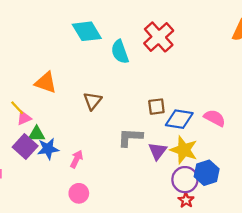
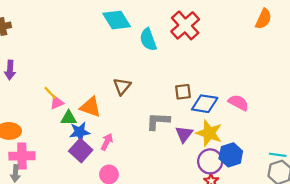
orange triangle: (46, 83) -> (90, 107), moved
purple square: (25, 147) -> (81, 151), moved

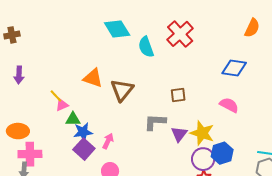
brown triangle: (122, 86) -> (122, 90), size x1.4
blue diamond: (205, 104) -> (234, 68), moved
orange triangle: (90, 107) -> (93, 78), moved

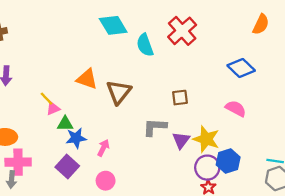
blue diamond: (234, 68) -> (241, 68), turned 35
purple square: (84, 149) -> (67, 166), moved

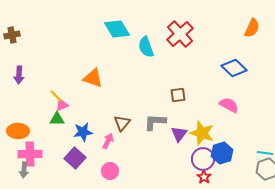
brown triangle: (119, 92) -> (122, 123), moved, size x0.7
green triangle: (65, 124) -> (57, 119), moved

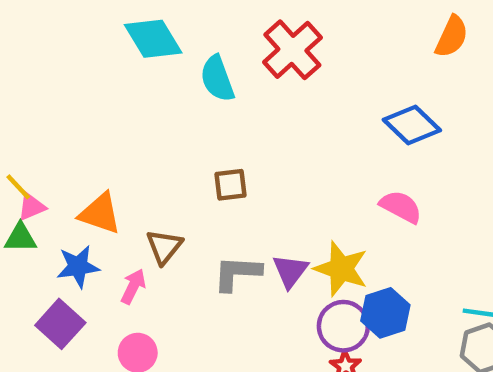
orange triangle: (93, 78) -> (100, 213), moved
brown square: (178, 95) -> (231, 185), moved
gray L-shape: (155, 122) -> (237, 273), moved

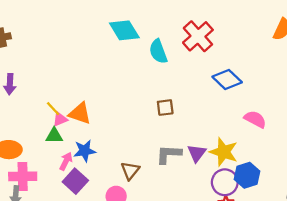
blue diamond: (412, 125) -> (227, 79), moved
orange triangle: (100, 213) -> (80, 113), moved
brown triangle: (164, 247) -> (130, 171), moved
pink arrow: (133, 286) -> (66, 161), moved

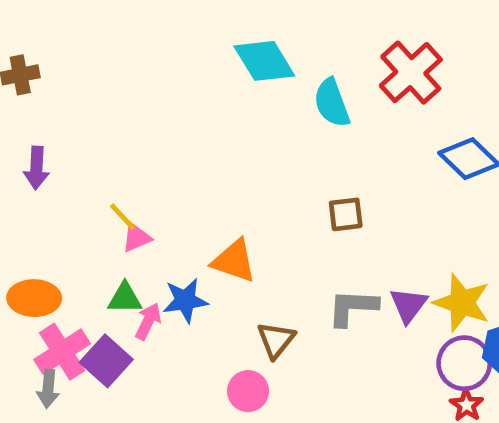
orange triangle: (80, 113) -> (234, 261), moved
green triangle: (54, 136) -> (125, 298), moved
pink cross: (23, 176) -> (62, 352), turned -32
purple square: (75, 181) -> (106, 361), moved

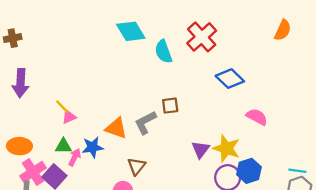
purple arrow: (36, 168) -> (21, 83), size x1.4
gray L-shape: (353, 307) -> (145, 122), moved, turned -30

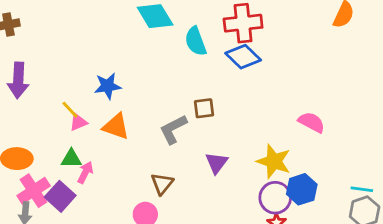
red cross: (202, 37) -> (243, 23), turned 36
blue diamond: (230, 79) -> (243, 57), moved
orange triangle: (116, 128) -> (116, 126), moved
blue star: (93, 147) -> (108, 86), moved
purple triangle: (201, 149) -> (217, 163), moved

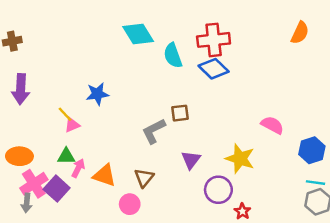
orange triangle: (116, 126) -> (105, 175), moved
blue hexagon: (302, 189) -> (312, 150), moved
purple circle: (275, 198) -> (218, 190), moved

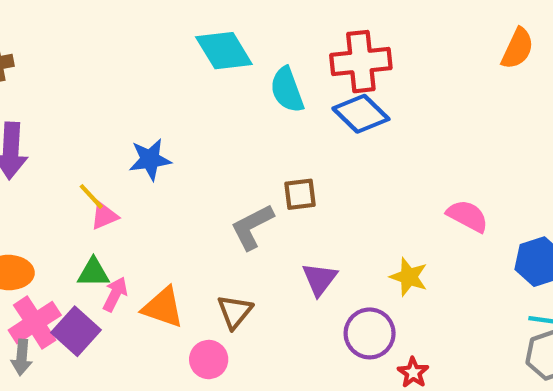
yellow star: (240, 159) -> (409, 277), size x0.7

